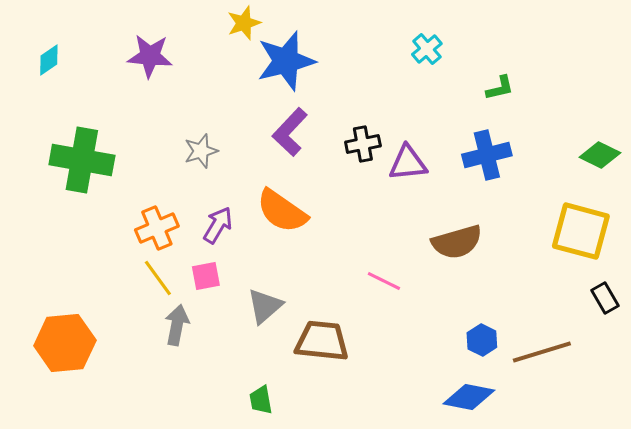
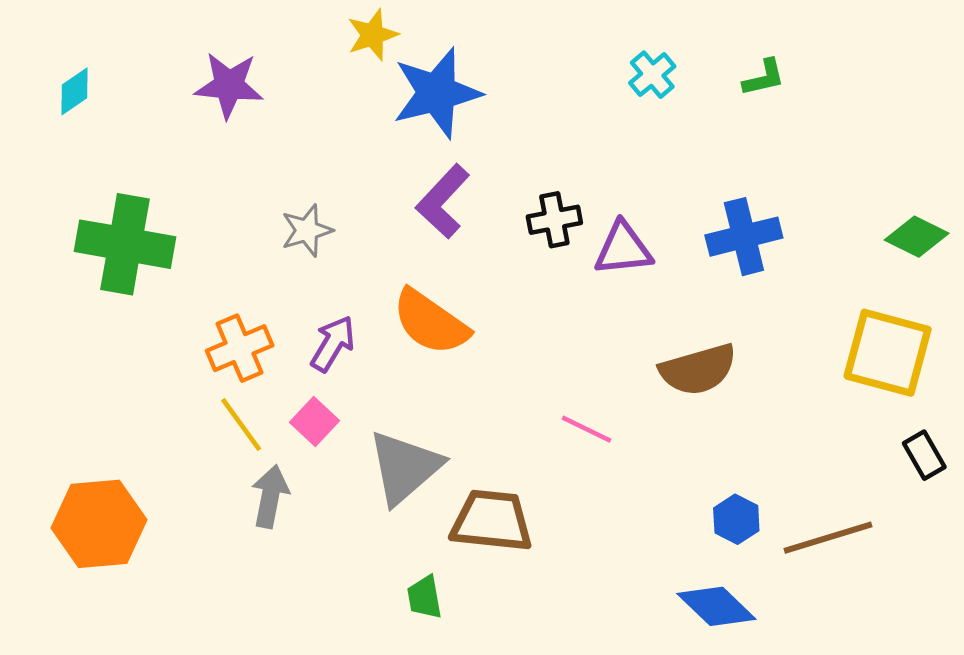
green L-shape: (500, 88) -> (764, 78), moved
pink square: (206, 276) -> (314, 421), turned -36
gray triangle: (265, 306) -> (405, 467), size x1.4
blue diamond: (469, 397) -> (716, 606), turned 33
green trapezoid: (261, 400) -> (425, 597), moved

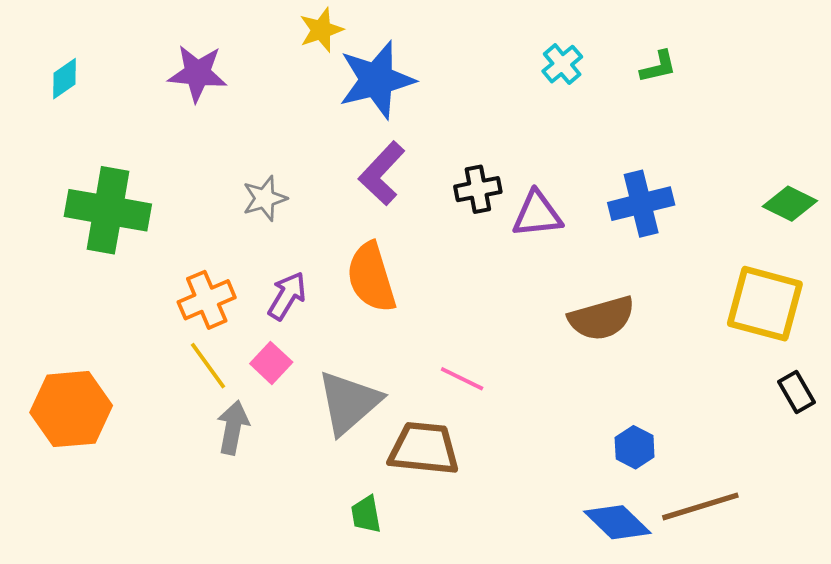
orange semicircle: (431, 322) -> (371, 277), turned 38
pink line: (587, 429) -> (462, 379), moved
orange hexagon: (99, 524) -> (71, 409), moved
brown line: (828, 538) -> (700, 506), moved

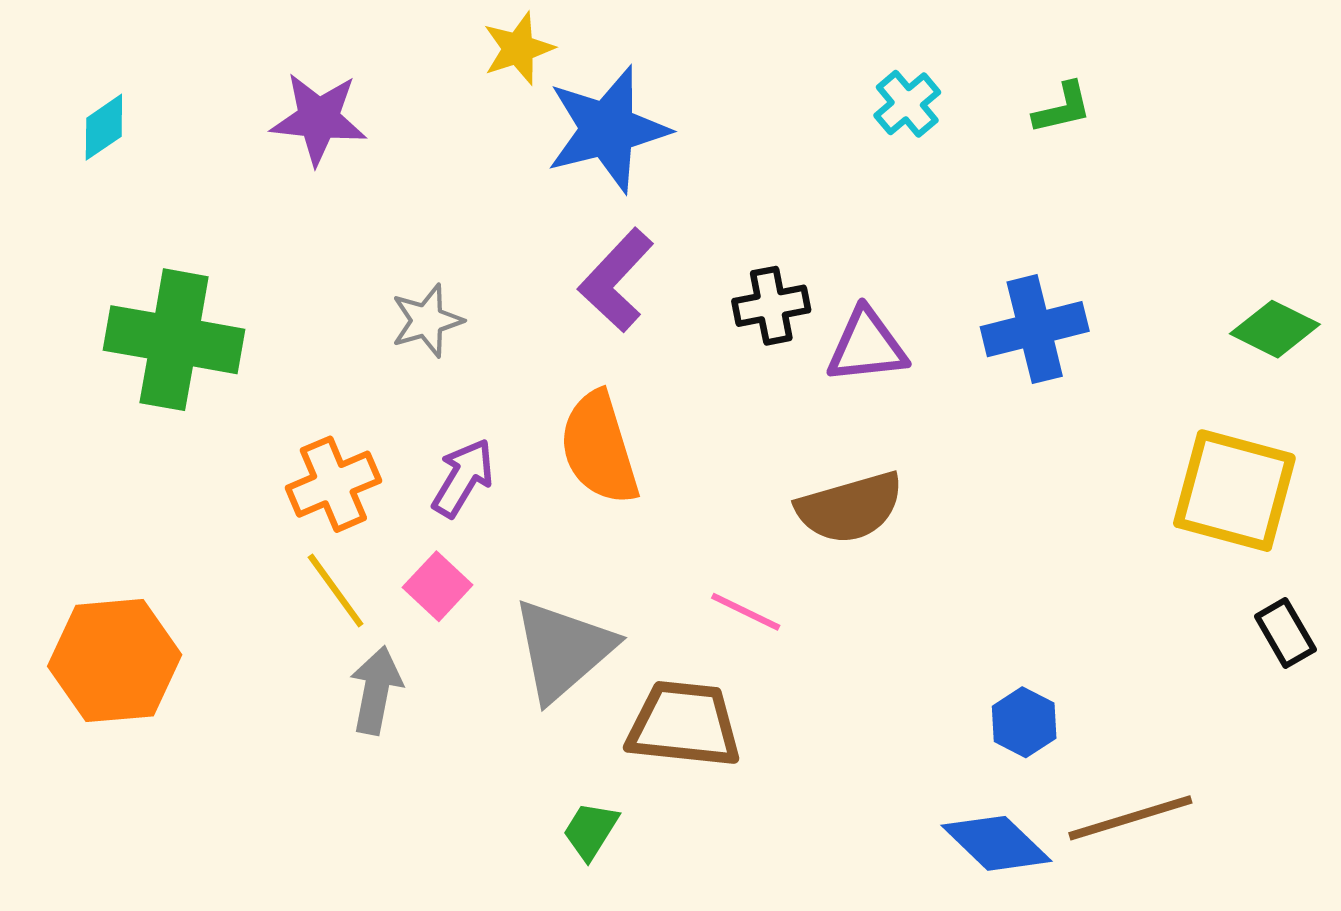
brown semicircle: (602, 318) -> (850, 508), moved
green trapezoid: (366, 514) -> (591, 831), turned 42

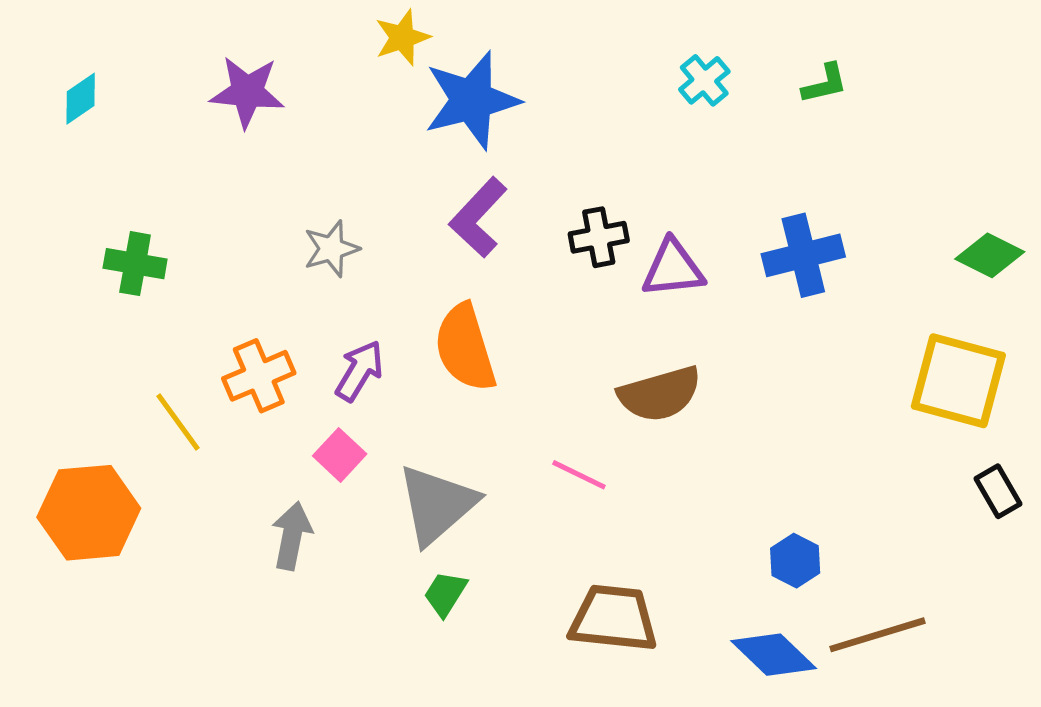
green cross: (174, 340) -> (135, 264), size x0.6
yellow line: (336, 590) -> (178, 422), moved
brown trapezoid: (684, 724) -> (614, 618), moved
green trapezoid: (591, 831) -> (445, 594), moved

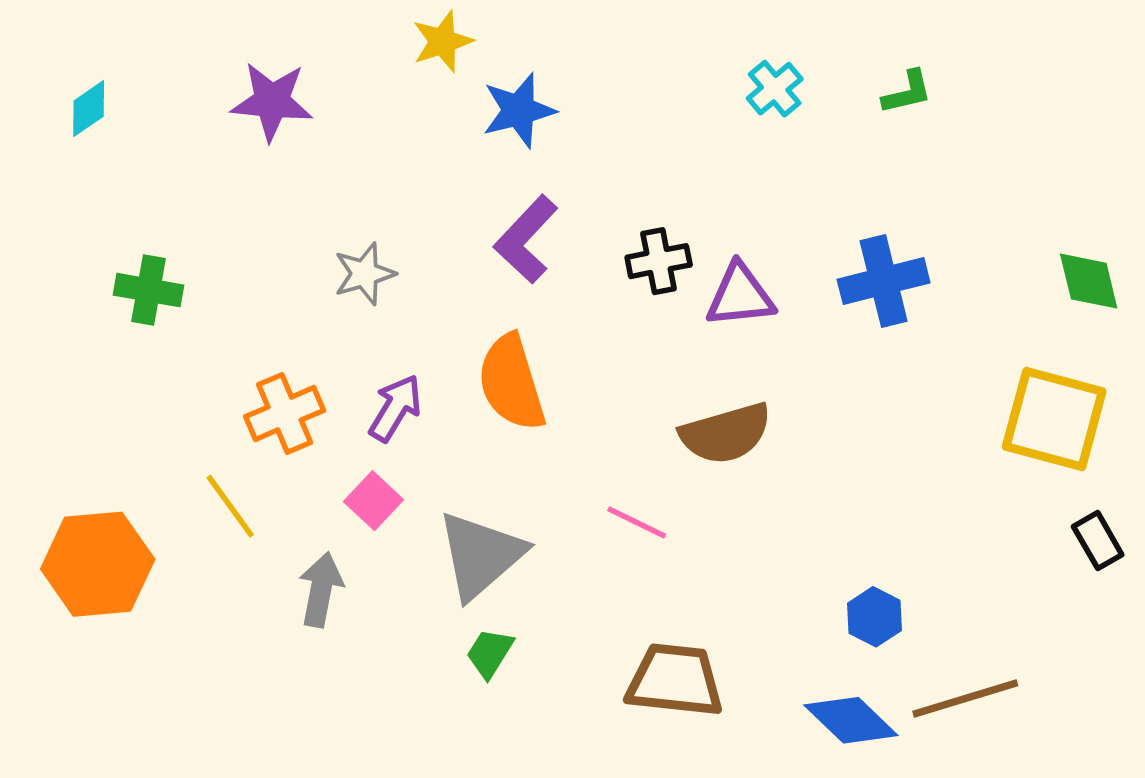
blue star: (472, 100) -> (519, 110), size x0.7
green diamond: (990, 255) -> (1089, 281), turned 50
yellow line: (178, 422) -> (230, 506), moved

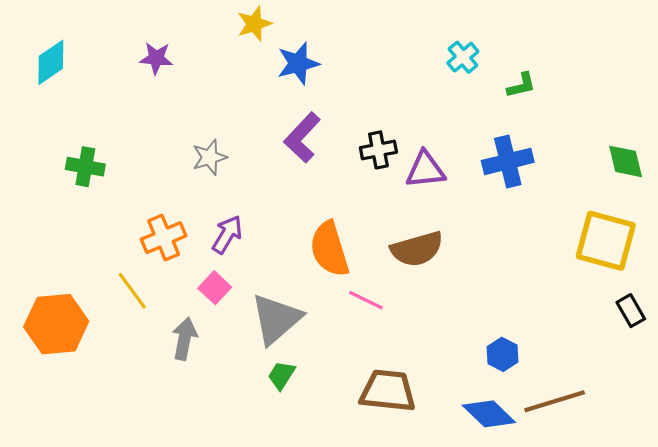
cyan cross: (775, 89) -> (463, 57), moved
green L-shape: (907, 92) -> (521, 85), moved
purple star: (272, 101) -> (156, 58), size x0.7
cyan diamond: (89, 109) -> (51, 62), size x1.4
orange semicircle: (511, 383) -> (329, 249), moved

